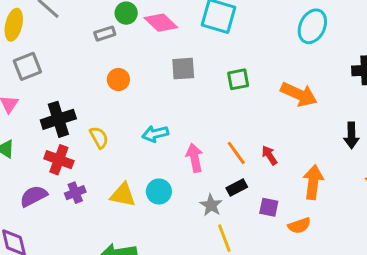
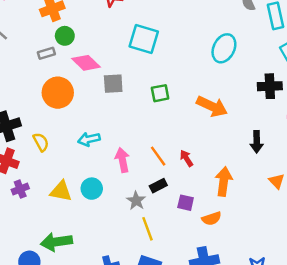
pink diamond: (161, 23) -> (86, 63), moved
orange circle: (118, 80) -> (58, 93), size x1.6

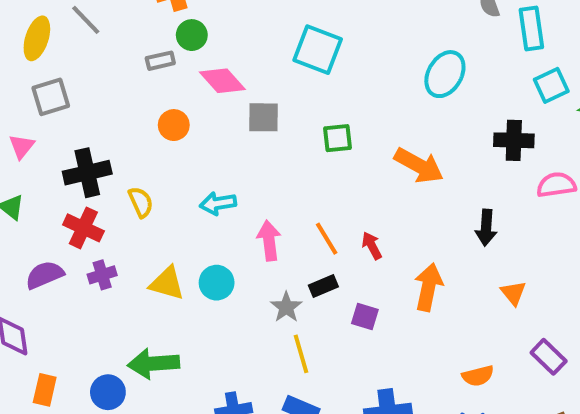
orange circle: (58, 93) -> (174, 125), size x0.6
orange semicircle: (212, 219) -> (478, 376), moved

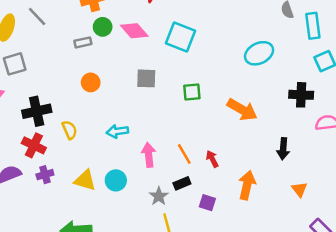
cyan ellipse: (445, 74) -> (259, 53), turned 32
pink diamond: (222, 81) -> (134, 31), moved

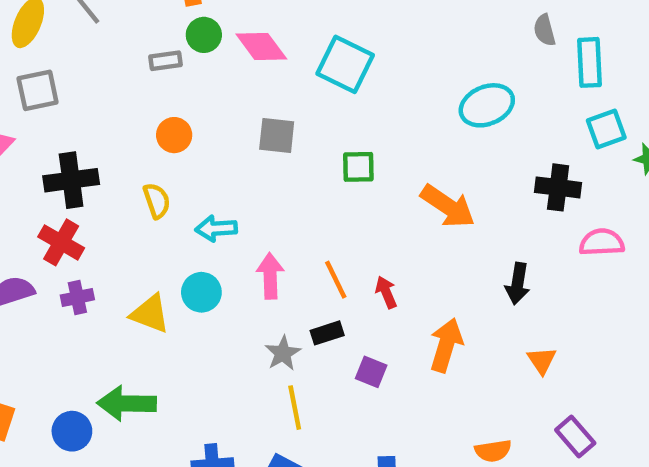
yellow semicircle: (70, 130) -> (157, 201), moved
cyan circle: (116, 180) -> (201, 292), moved

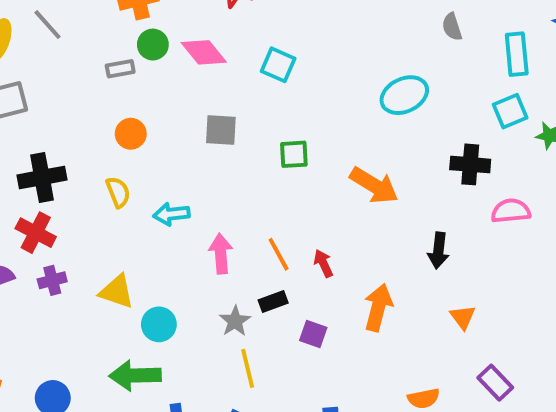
cyan rectangle: (589, 62) -> (517, 54), moved
cyan square: (345, 64) -> (278, 65), size x0.7
cyan circle: (201, 292) -> (159, 324), moved
green arrow: (127, 403) -> (135, 375), moved

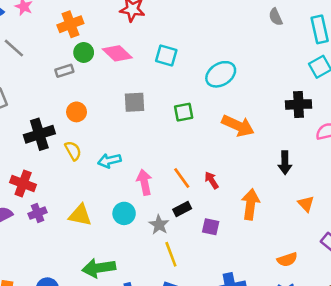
cyan ellipse: (404, 95) -> (221, 74), moved
black cross: (42, 177) -> (39, 134), moved
cyan circle: (159, 324) -> (124, 213), moved

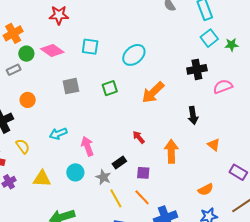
orange arrow: (238, 126) -> (153, 92), turned 120
yellow semicircle: (73, 151) -> (23, 146), moved
orange line: (182, 178) -> (142, 197), moved

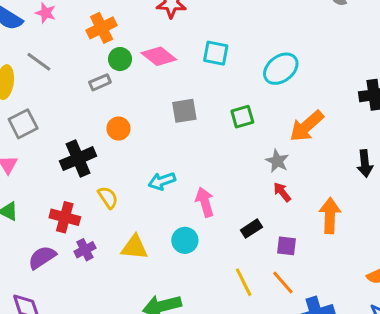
gray star: (103, 177) -> (277, 161), moved

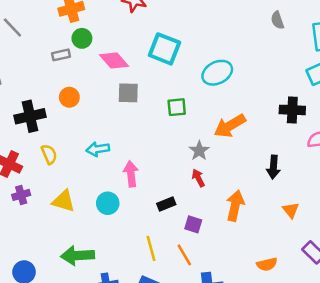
cyan square: (216, 53) -> (164, 49), size x1.4
pink diamond: (159, 56) -> (114, 60), moved

